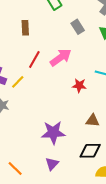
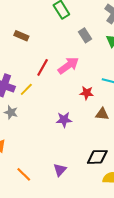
brown rectangle: (25, 28) -> (21, 36), moved, turned -64
brown triangle: (92, 121) -> (102, 114), moved
purple star: (53, 132) -> (64, 120), moved, size x0.7

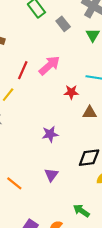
gray rectangle: (85, 35) -> (63, 24), moved
purple star: (64, 120) -> (50, 134), moved

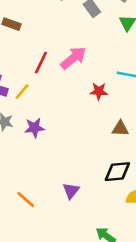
brown triangle: (90, 113) -> (120, 129), moved
purple star: (50, 134) -> (34, 128), moved

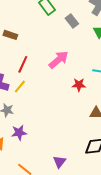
red line: (41, 63) -> (23, 64), moved
purple star: (34, 128) -> (19, 133), moved

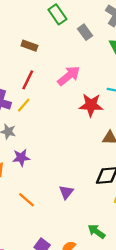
brown rectangle: (10, 35) -> (29, 46), moved
red star: (79, 85) -> (91, 105), size x1.5

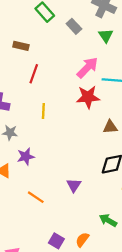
pink arrow: (69, 76) -> (87, 68), moved
red line: (28, 80) -> (34, 74), moved
yellow line: (24, 105) -> (43, 111), moved, turned -32

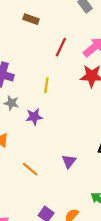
red line: (34, 74) -> (61, 47), moved
purple star: (26, 157) -> (34, 117), moved

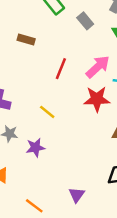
yellow line: (46, 85) -> (47, 112), turned -56

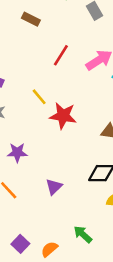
red star: (97, 99) -> (63, 116), moved
purple star: (35, 148) -> (17, 153), moved

